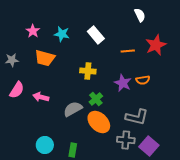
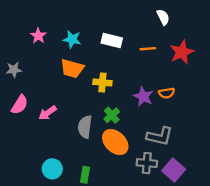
white rectangle: (96, 35) -> (112, 40), turned -36
orange line: (128, 51) -> (148, 49), moved
orange trapezoid: (45, 58) -> (72, 68), moved
pink arrow: (41, 97) -> (48, 113), turned -49
gray semicircle: (73, 109) -> (85, 127), turned -54

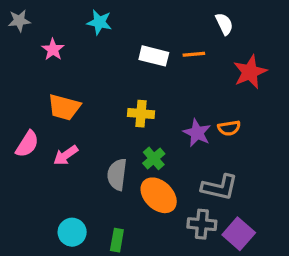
cyan star: (72, 39) -> (99, 22), moved
orange line: (148, 49) -> (194, 54), moved
orange trapezoid: (72, 68) -> (64, 107), moved
gray star: (14, 70) -> (19, 21), moved

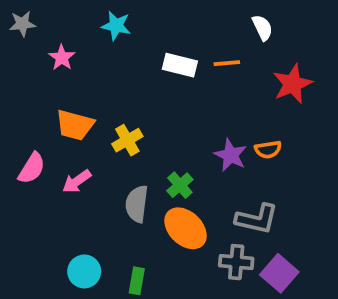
yellow cross: (141, 114) -> (127, 140), moved, turned -35

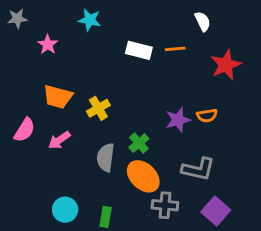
purple star: (231, 155) -> (178, 120), turned 30
gray cross: (236, 262) -> (165, 205), moved

